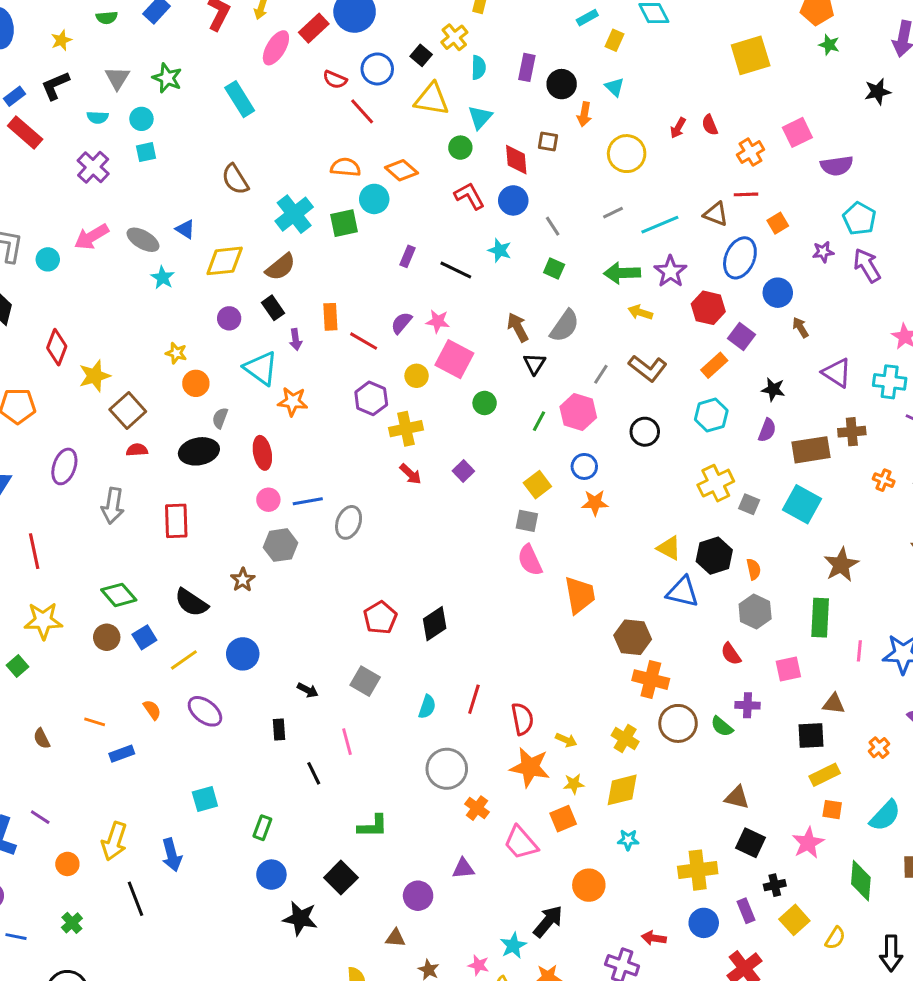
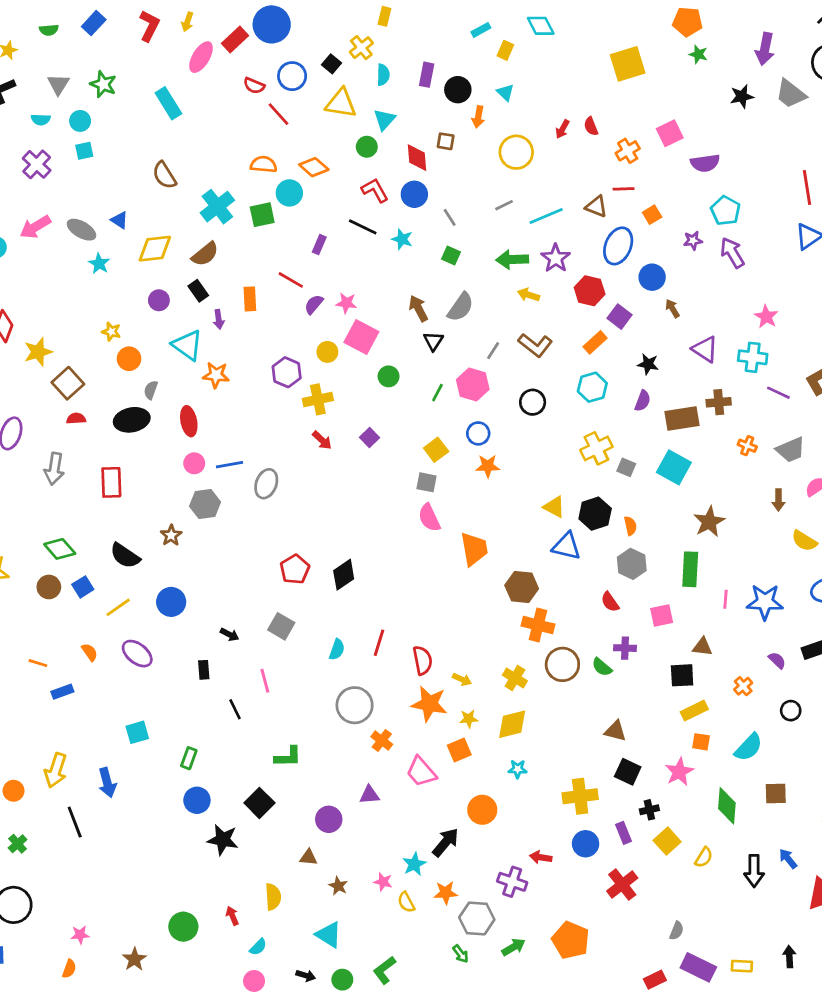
black line: (456, 270) -> (363, 227), moved
red line: (364, 341) -> (291, 280), moved

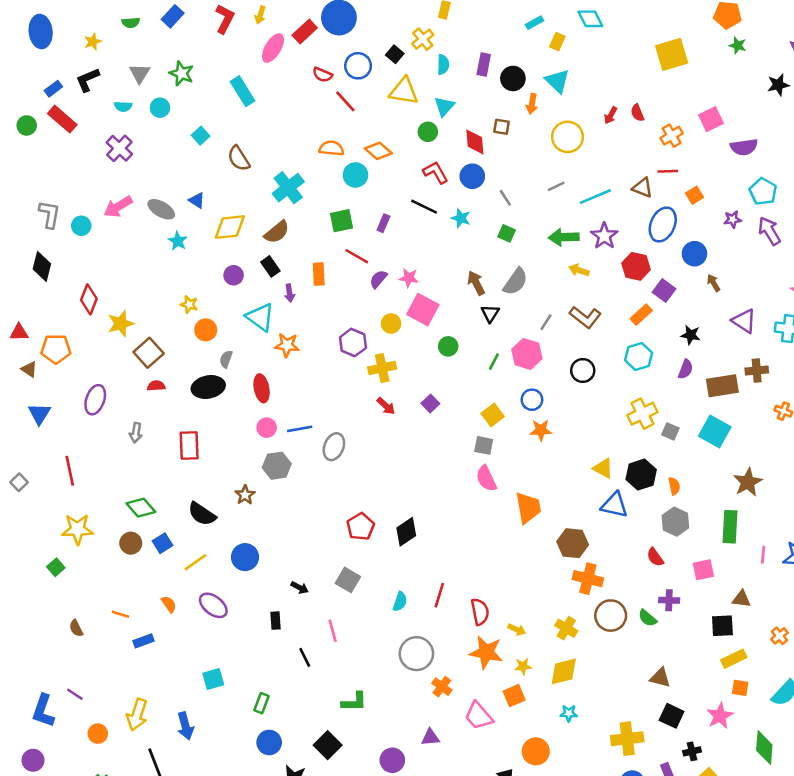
cyan triangle: (505, 92) -> (557, 81), size x1.5
cyan square: (84, 151) -> (201, 136), moved, turned -30
green square: (262, 215) -> (342, 221), moved
gray arrow: (54, 469) -> (136, 433), size x0.7

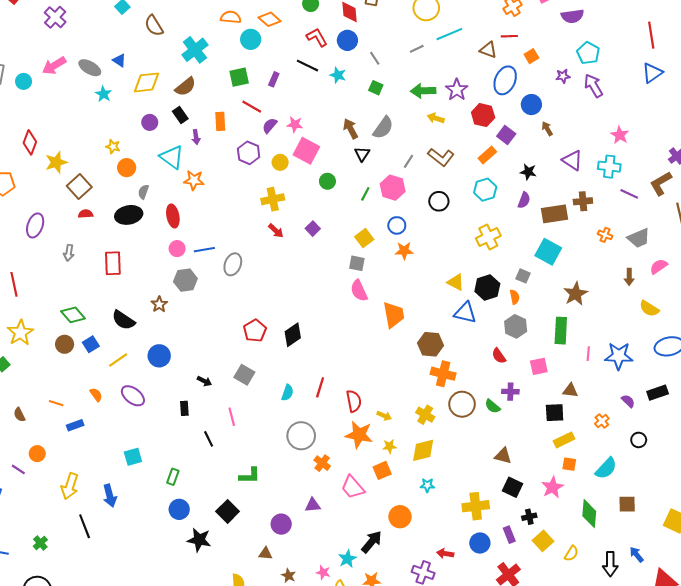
cyan line: (595, 197) -> (449, 34), moved
purple hexagon: (353, 343) -> (249, 153), moved
gray square: (670, 431) -> (523, 276), moved
yellow star: (77, 529) -> (20, 333), turned -30
orange circle: (98, 734) -> (37, 454), moved

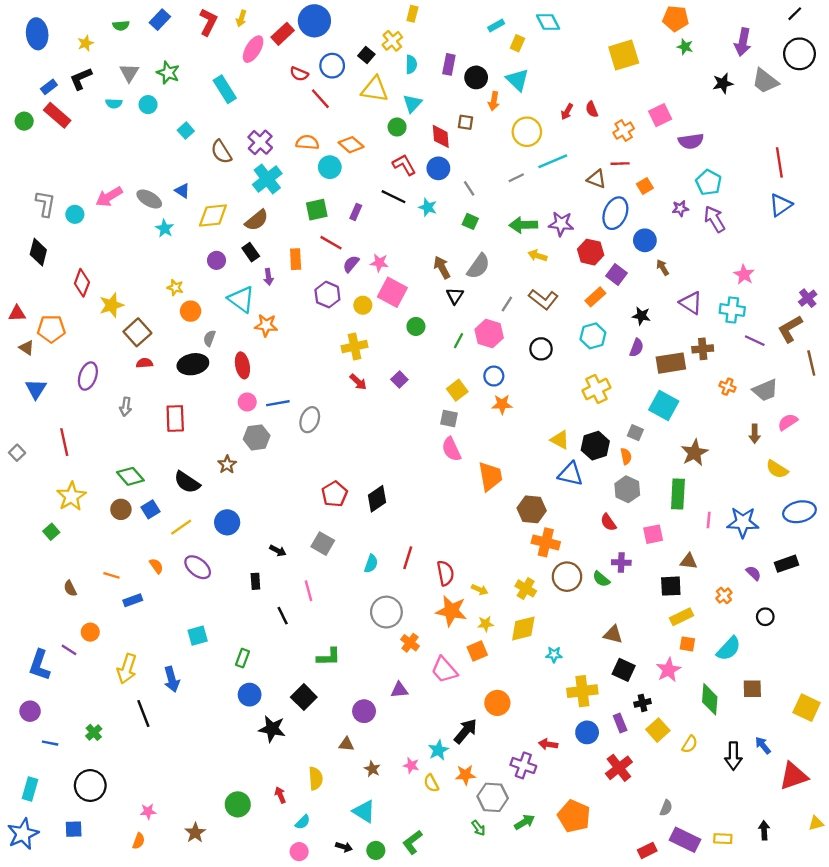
purple cross: (55, 17) -> (260, 142), moved
purple star: (457, 90) -> (561, 224), turned -30
cyan star: (427, 485) -> (554, 655), moved

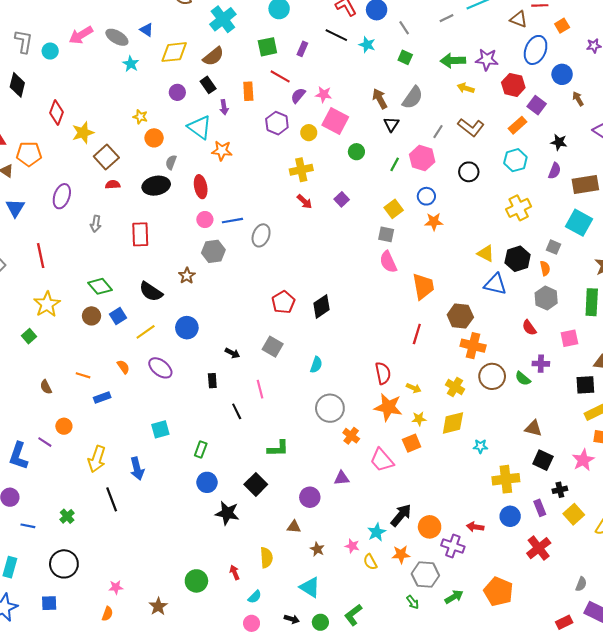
red line: (408, 558) -> (417, 334), moved
orange circle: (497, 703) -> (430, 527), moved

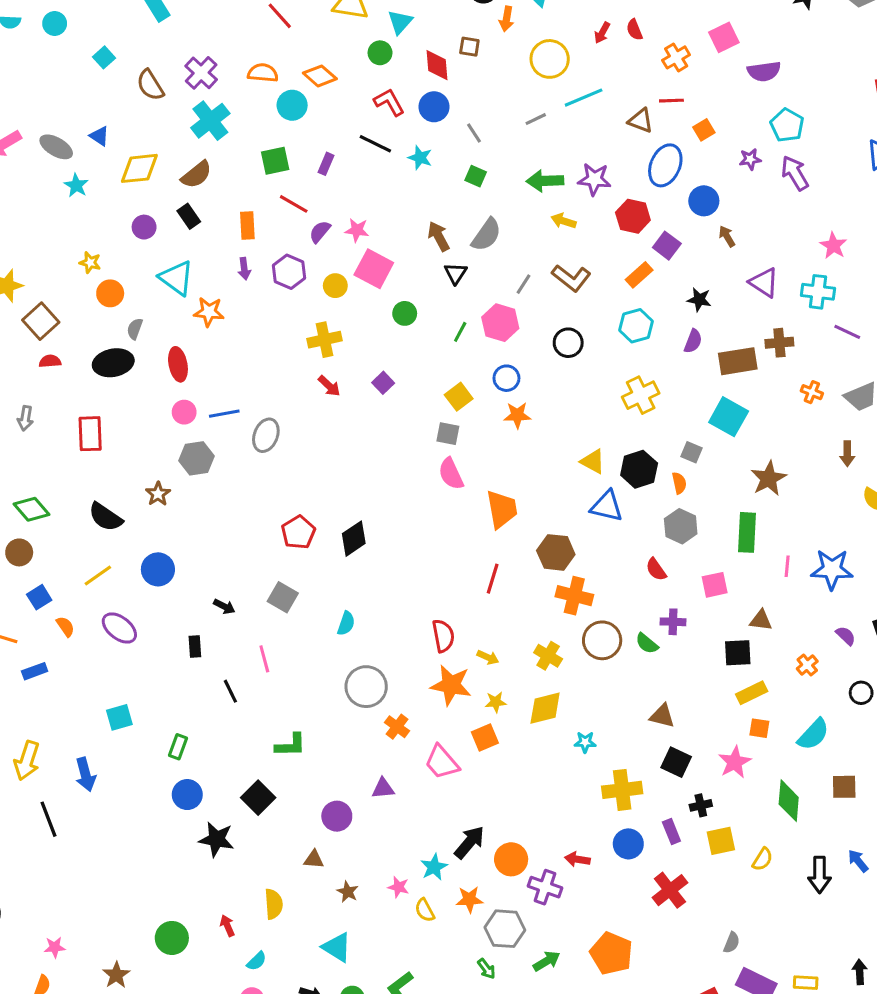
purple arrow: (224, 107) -> (244, 269), moved
blue square: (118, 316) -> (39, 597), moved
yellow square: (574, 514) -> (721, 841), turned 30

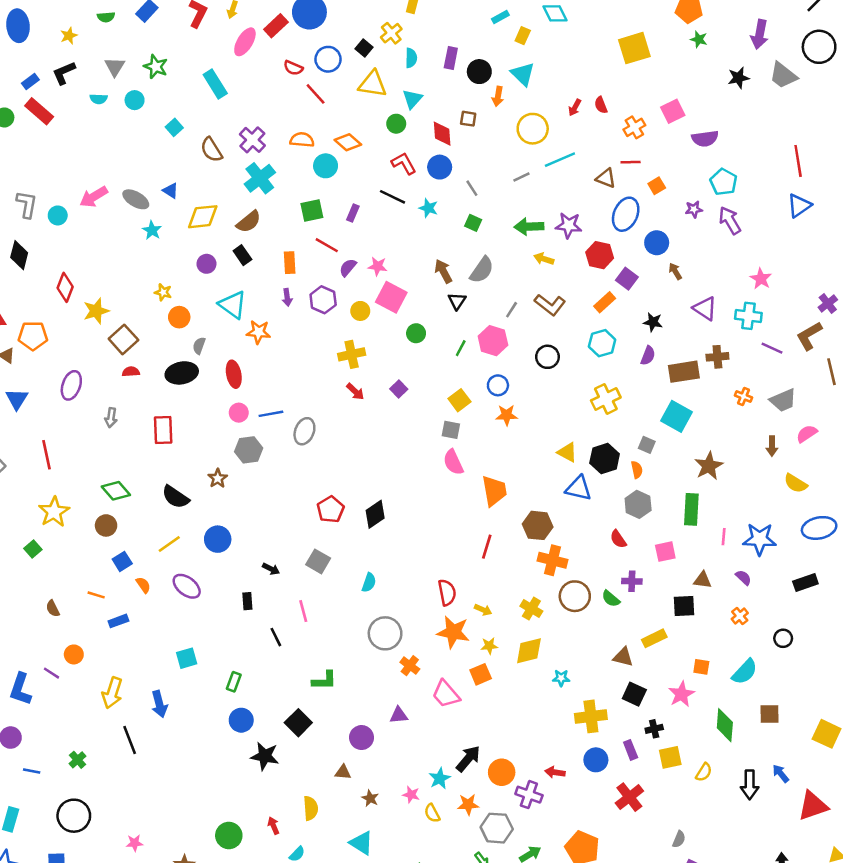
purple semicircle: (846, 636) -> (743, 578), moved
yellow rectangle: (752, 693) -> (654, 638), moved

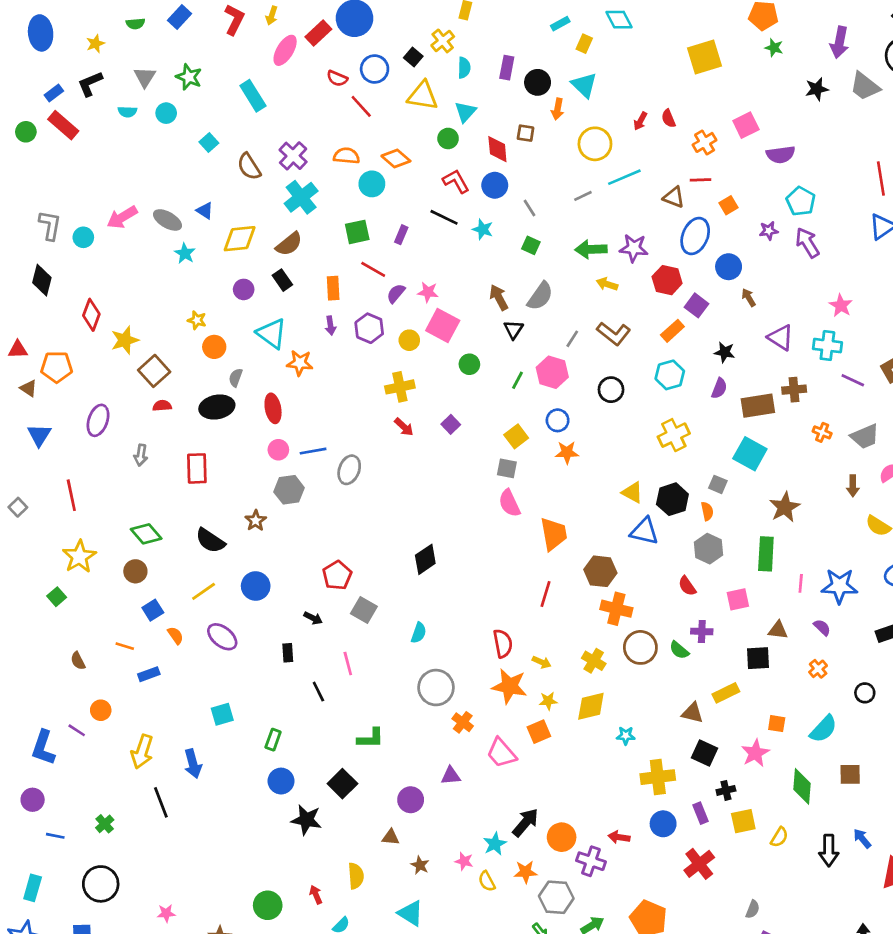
red pentagon: (331, 509) -> (337, 575), moved

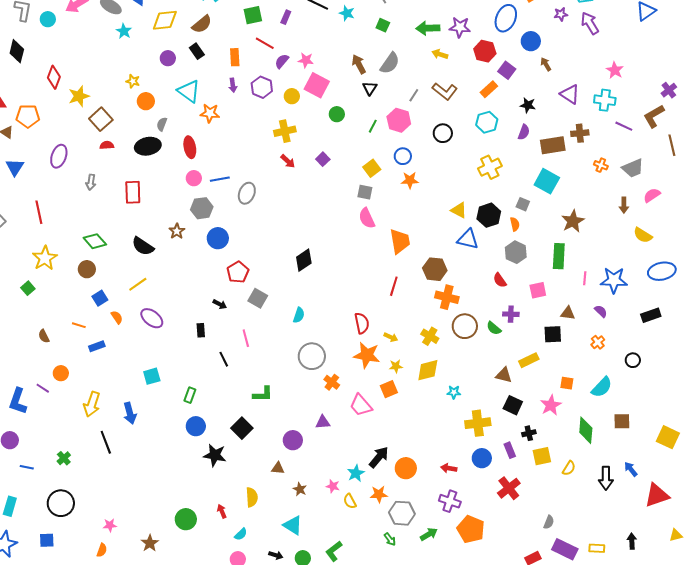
blue circle: (256, 586) -> (218, 238), moved
purple cross: (591, 861) -> (450, 501), moved

